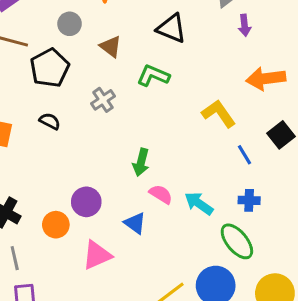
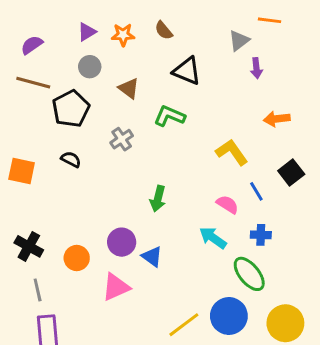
orange arrow: (266, 79) -> (277, 119), size x0.7
pink semicircle: (161, 194) -> (227, 204), moved
purple circle: (86, 202) -> (122, 242), moved

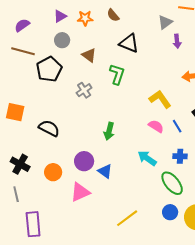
green L-shape: (169, 116) -> (117, 74), turned 85
black semicircle: (71, 159) -> (49, 128), moved, size x1.5
pink semicircle: (227, 204) -> (156, 126), moved
gray line: (38, 290) -> (16, 194), moved
blue circle: (229, 316) -> (170, 212), moved, size x0.6

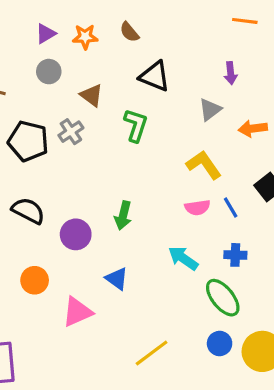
gray triangle: (165, 22) -> (210, 109), moved
black pentagon: (49, 69) -> (28, 141), moved, turned -30
gray cross: (84, 90) -> (71, 132), moved
pink semicircle: (156, 126) -> (197, 208), turned 140
purple circle: (84, 161) -> (76, 234), moved

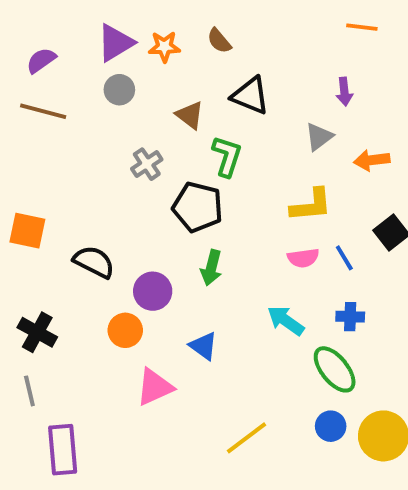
purple triangle: (46, 34) -> (115, 43), size x1.5
brown triangle: (91, 95) -> (190, 115), moved
black pentagon: (28, 141) -> (198, 207), moved
yellow L-shape: (204, 165) -> (311, 205), turned 120
orange circle: (35, 280) -> (125, 330), moved

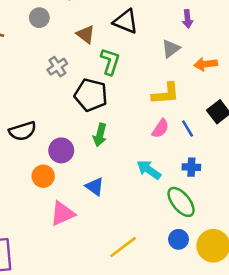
pink semicircle: (303, 258) -> (160, 128), turned -48
black semicircle: (94, 262) -> (23, 131), turned 136

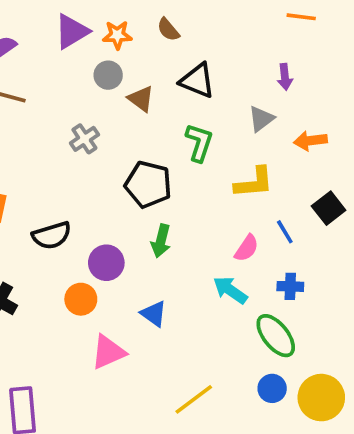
gray circle: (39, 18) -> (108, 75), moved
green L-shape: (110, 61) -> (199, 143), moved
gray cross: (57, 67) -> (84, 139), moved
pink semicircle: (160, 128) -> (247, 248), moved

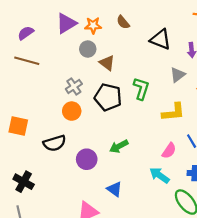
black triangle: (197, 81) -> (161, 39), moved
black pentagon: (148, 184) -> (108, 97), moved
green arrow: (161, 241) -> (119, 146), turned 48
orange circle: (81, 299) -> (72, 111), moved

